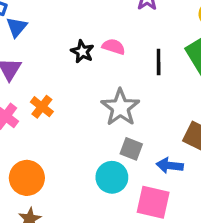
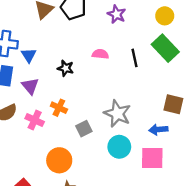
black star: (82, 52) -> (66, 68), moved
gray star: (120, 107) -> (117, 114), moved
gray square: (131, 149) -> (84, 129), moved, turned -35

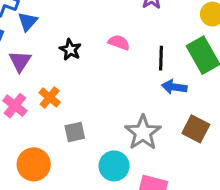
gray star: (117, 114) -> (143, 133), moved
blue arrow: (158, 130) -> (174, 87), moved

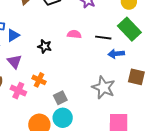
blue triangle: (28, 22) -> (13, 35), turned 32
black line: (161, 58) -> (103, 38), turned -70
cyan circle: (114, 166) -> (63, 118), moved

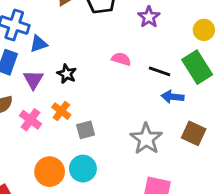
black star: (45, 46) -> (67, 74), moved
gray square: (60, 98) -> (86, 130), moved

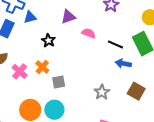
purple triangle: (33, 80) -> (68, 17), moved, turned 35
gray star: (146, 139) -> (102, 92), size x0.7

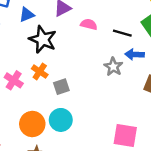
blue triangle: (30, 17) -> (27, 15), moved
black star: (48, 41) -> (43, 39), size x1.6
gray star: (102, 92) -> (113, 67), moved

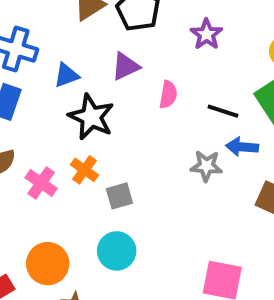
pink semicircle: (89, 24) -> (168, 95), turned 84
gray star: (113, 67) -> (206, 166), turned -30
orange circle: (32, 124) -> (48, 264), moved

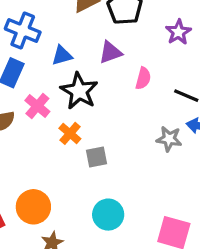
pink cross: (41, 183) -> (37, 106), moved
cyan circle: (117, 251) -> (108, 215), moved

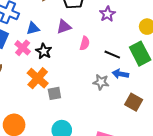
black star: (79, 91) -> (44, 51), size x0.7
pink cross: (37, 106) -> (23, 48), moved
orange cross: (70, 133) -> (38, 78), size x1.5

